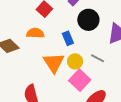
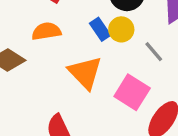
gray line: (98, 58) -> (154, 52), turned 32
yellow circle: (75, 61) -> (121, 29), moved

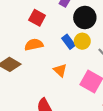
orange triangle: (85, 73) -> (60, 70), size x0.6

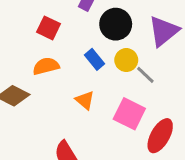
yellow circle: (82, 41) -> (126, 60), moved

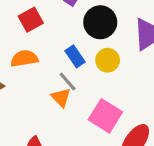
red square: (49, 28) -> (31, 20), turned 30
gray line: (145, 75) -> (68, 82), moved

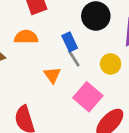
yellow circle: (108, 60) -> (111, 64), moved
gray line: (68, 82) -> (74, 58), moved

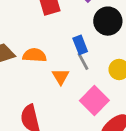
orange semicircle: (26, 37) -> (35, 55), moved

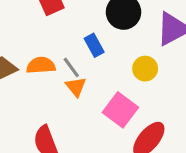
gray line: (83, 61) -> (71, 67), moved

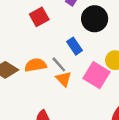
pink square: (120, 110) -> (96, 75), moved

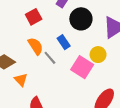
orange semicircle: (36, 65) -> (36, 46), moved, turned 66
orange triangle: (64, 79) -> (21, 80), moved

